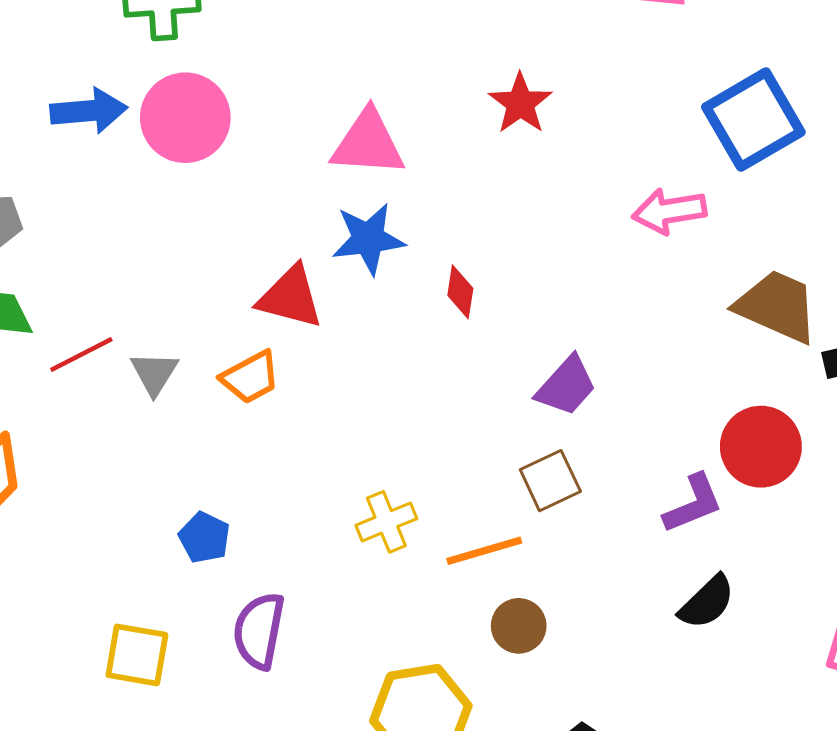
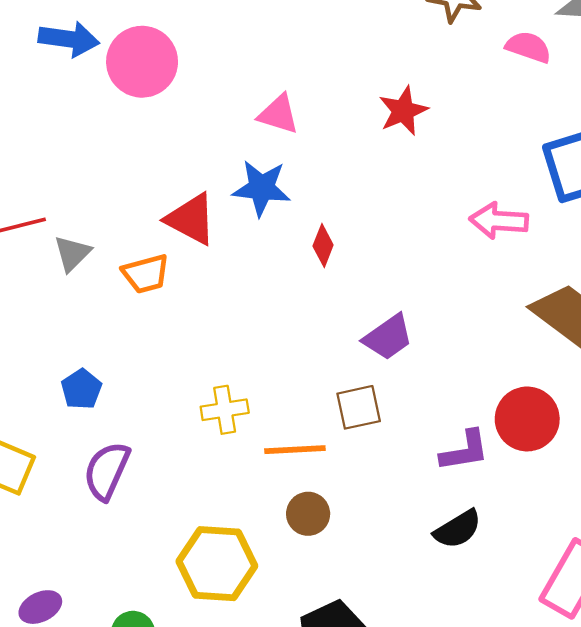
pink triangle: (368, 143) -> (278, 114), size x0.7

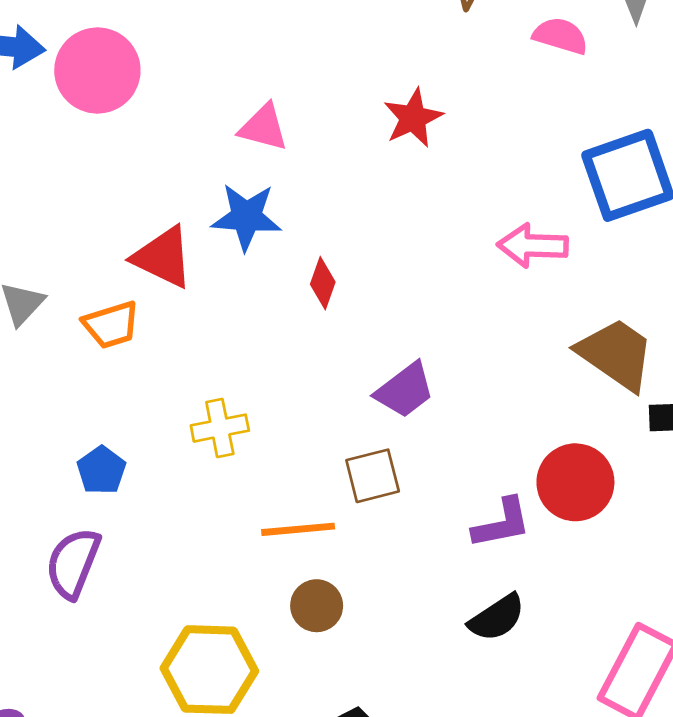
blue pentagon: (81, 389) -> (101, 470), moved
yellow cross: (225, 410) -> (220, 428), moved

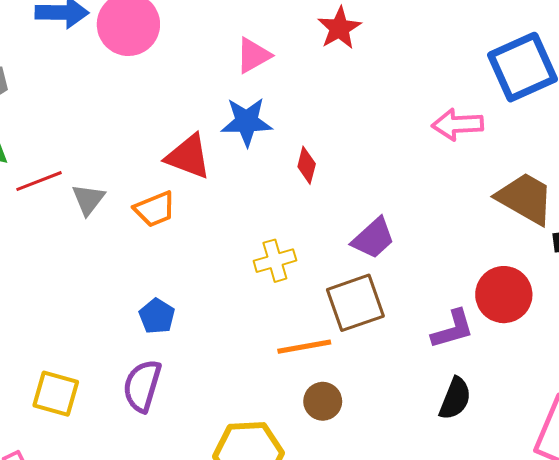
red star: (413, 118) -> (339, 28), moved
pink triangle: (263, 127) -> (253, 55), turned -39
yellow cross: (220, 428) -> (275, 261), moved
brown square: (373, 476) -> (355, 303), size x1.4
black semicircle: (497, 618) -> (455, 398), turned -30

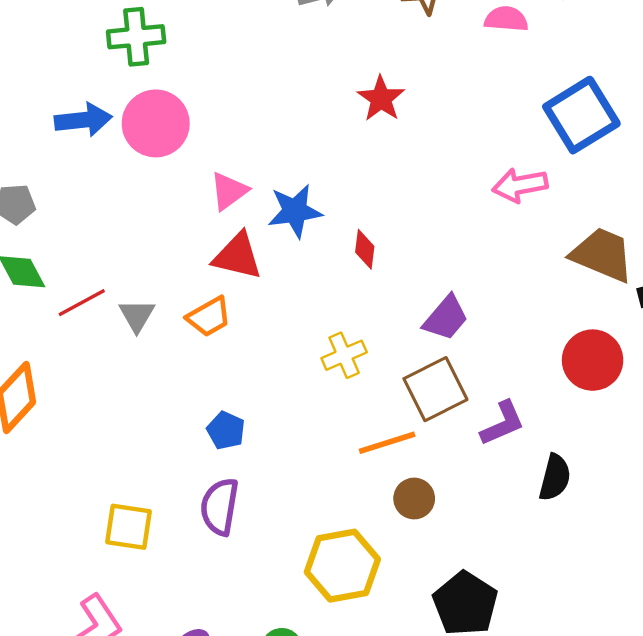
pink triangle: (253, 55) -> (229, 191), moved
purple L-shape: (453, 329) -> (502, 423), moved

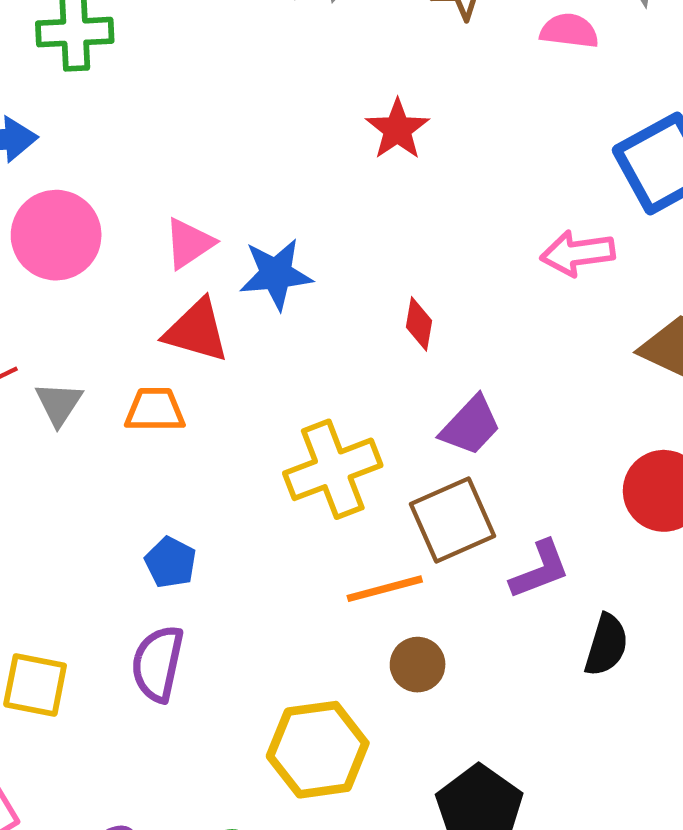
pink circle: (156, 123) -> (56, 235), moved
red diamond: (365, 249) -> (419, 324), moved
orange trapezoid: (209, 317) -> (155, 410), turned -153
yellow cross: (344, 355) -> (333, 469), size x1.6

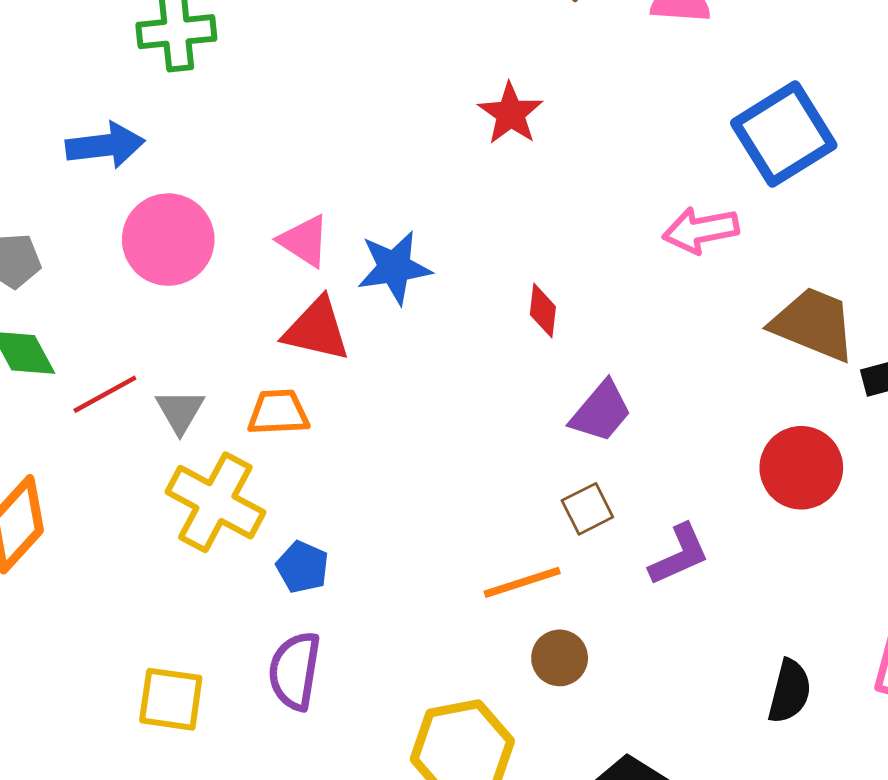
pink triangle: (189, 243) -> (304, 241), turned -50
yellow cross: (333, 469) -> (215, 502), moved, turned -38
brown square: (452, 520) -> (587, 509), size x0.6
black semicircle: (606, 645) -> (790, 691), moved

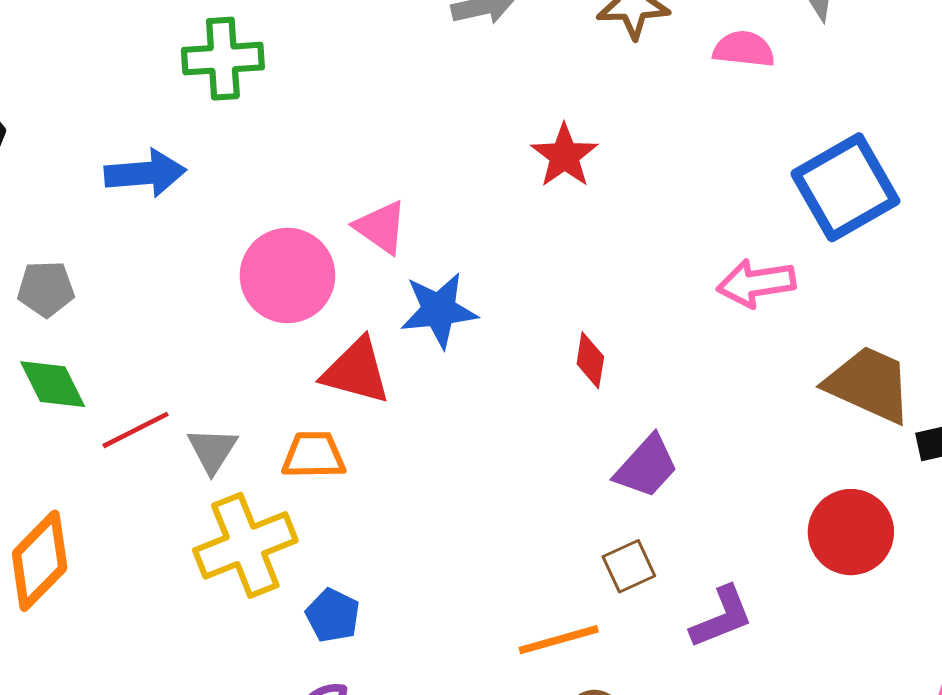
pink circle: (168, 240) -> (287, 276), moved
pink triangle: (304, 241) -> (381, 227), moved
yellow cross: (215, 502) -> (245, 545), turned 38

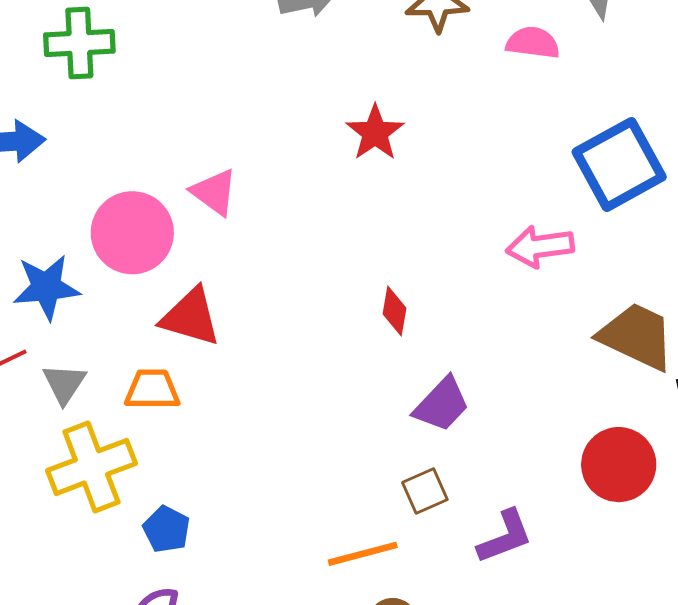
blue star: (439, 310) -> (46, 287), moved

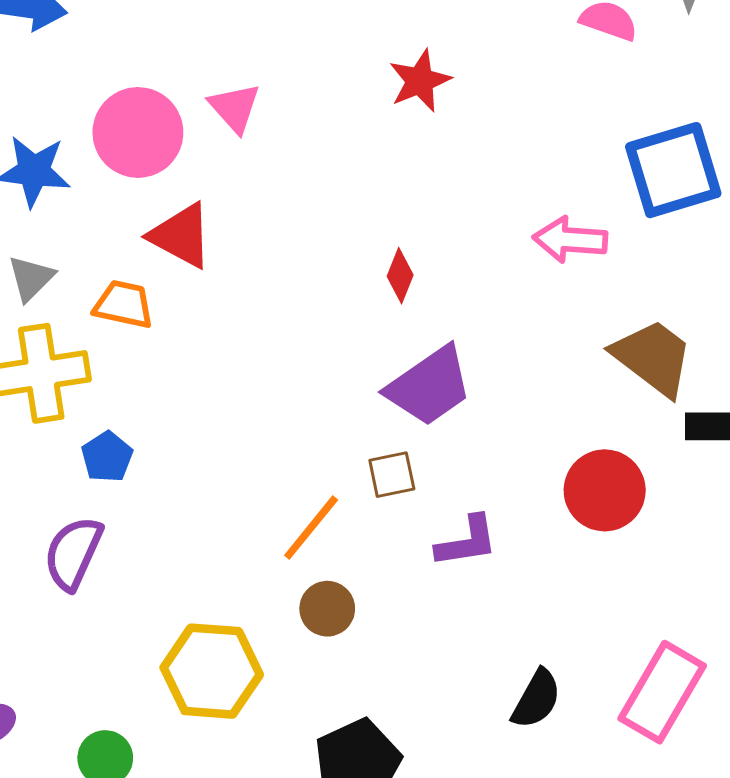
purple trapezoid: (442, 404) -> (429, 386), size x1.4
orange line: (363, 554) -> (311, 528), turned -48

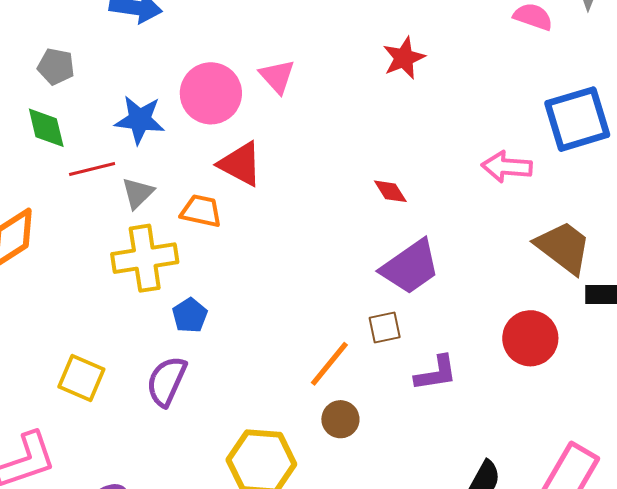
red diamond: (400, 276) -> (390, 191), turned -54

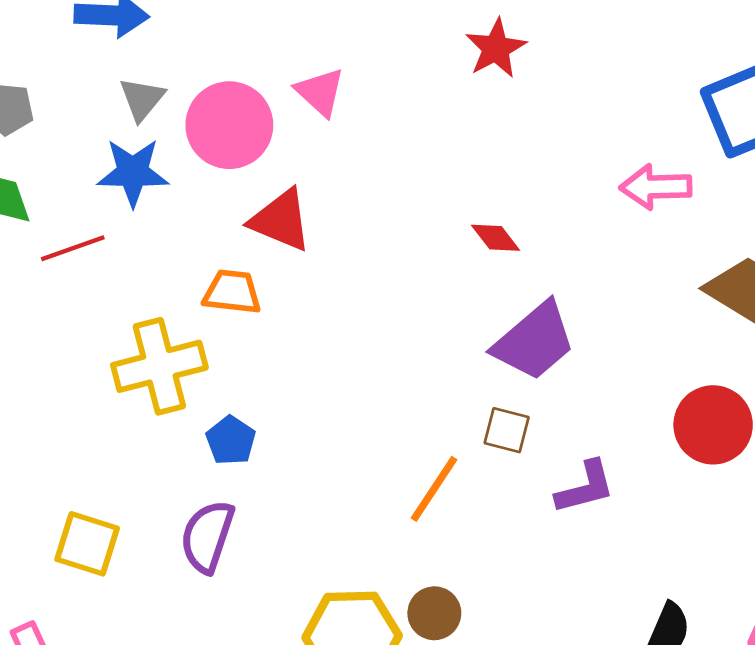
gray triangle: (138, 193) -> (142, 99), moved
brown square: (385, 327) -> (507, 430), turned 32
brown circle: (340, 419) -> (434, 613), moved

